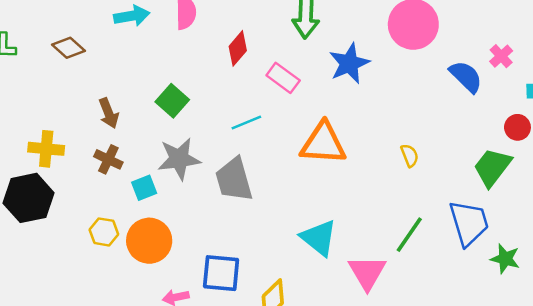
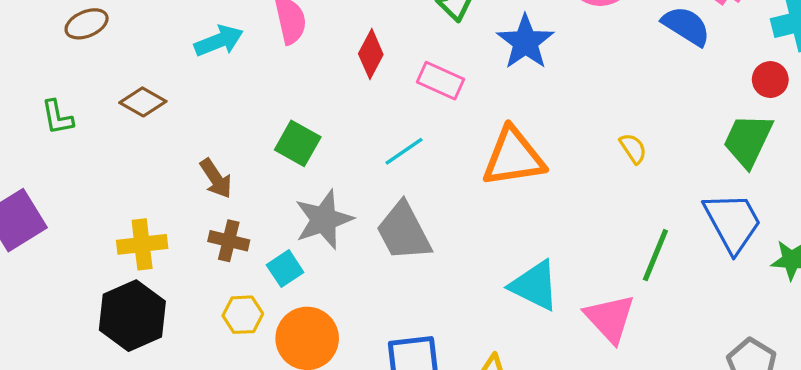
yellow hexagon: (104, 232) -> (243, 315), moved

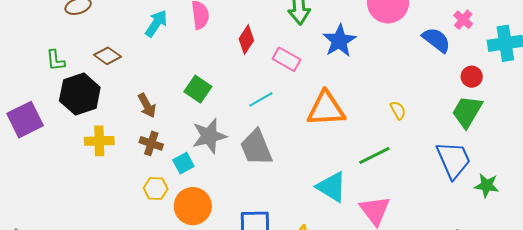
cyan arrow: (219, 41) -> (156, 23), turned -40
red circle: (770, 80) -> (472, 77), moved
green line: (655, 255) -> (374, 155), moved, turned 36
black hexagon: (132, 316) -> (80, 94), moved

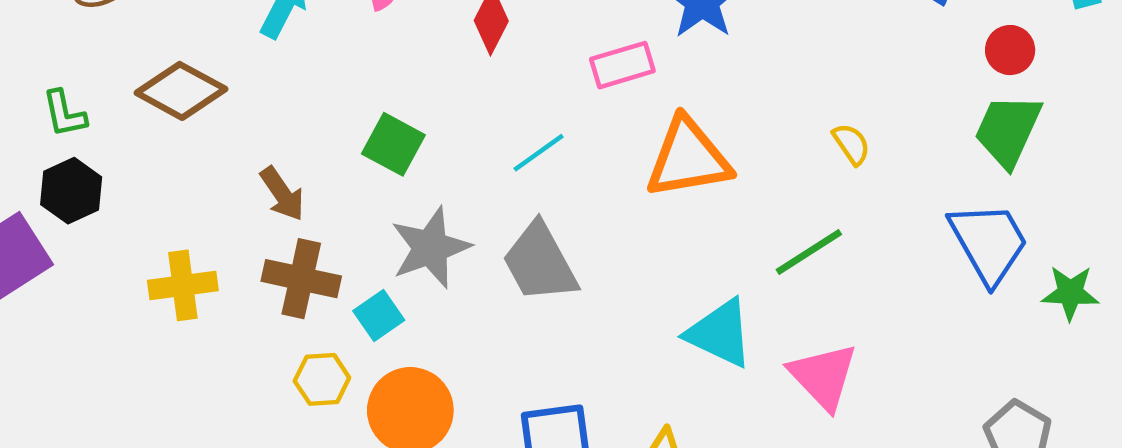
brown diamond: (107, 56) -> (181, 91), size x1.4
pink rectangle: (287, 59) -> (622, 65), moved, turned -40
black hexagon: (80, 94) -> (71, 191), moved, size x0.7
brown cross: (151, 143) -> (301, 279), size x1.4

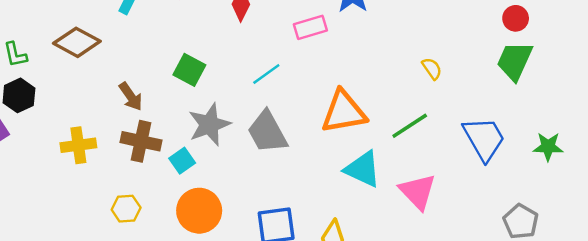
orange triangle: (688, 158) -> (344, 112), moved
blue trapezoid: (989, 243) -> (484, 139), moved
yellow hexagon: (322, 379) -> (126, 209), moved

